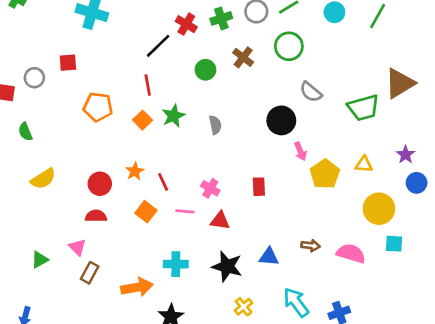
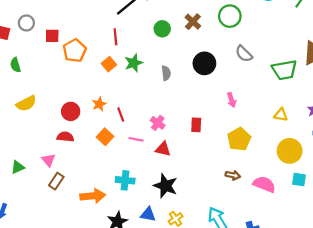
red square: (68, 63) -> (52, 36), moved
orange pentagon: (98, 107) -> (75, 51), turned 30
black circle: (281, 120) -> (204, 63), moved
yellow pentagon: (325, 174) -> (239, 139), moved
blue triangle: (269, 257) -> (148, 214), moved

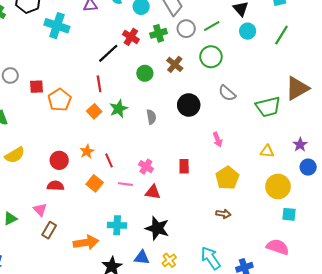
pink semicircle: (264, 184) -> (278, 247), moved

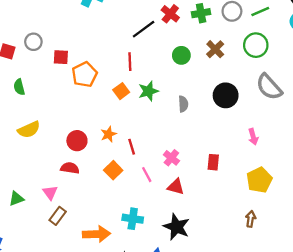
gray semicircle: (227, 93) -> (269, 87), size x1.4
pink line: (125, 184) -> (147, 175), turned 48
brown arrow: (223, 214) -> (251, 219), turned -96

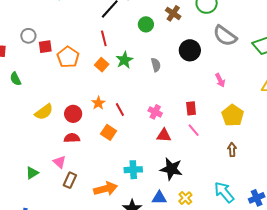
gray circle: (33, 42) -> (28, 36), moved
yellow semicircle: (29, 130) -> (44, 112), moved
pink line: (147, 175) -> (194, 130), moved

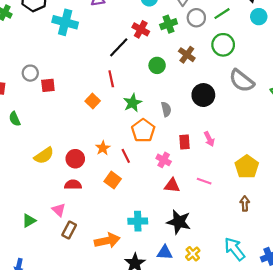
orange pentagon: (68, 57) -> (143, 131), moved
orange square: (102, 65) -> (93, 101), moved
pink arrow: (220, 80) -> (209, 139), moved
red rectangle: (191, 108) -> (185, 142), moved
pink line: (194, 130) -> (204, 181), turned -32

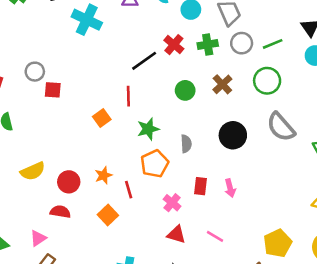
yellow pentagon: (247, 167) -> (278, 243), moved
pink triangle: (59, 210) -> (38, 238), turned 32

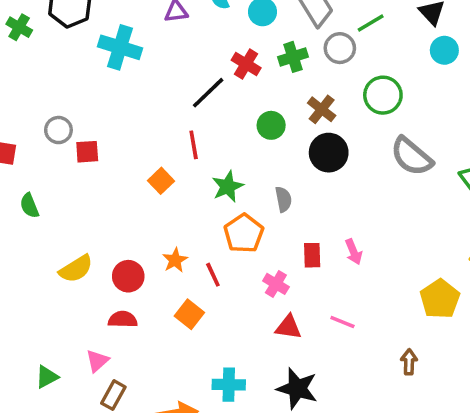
green line: (273, 44) -> (371, 23), moved
black circle: (233, 135) -> (329, 153), moved
yellow pentagon: (278, 243) -> (440, 299), moved

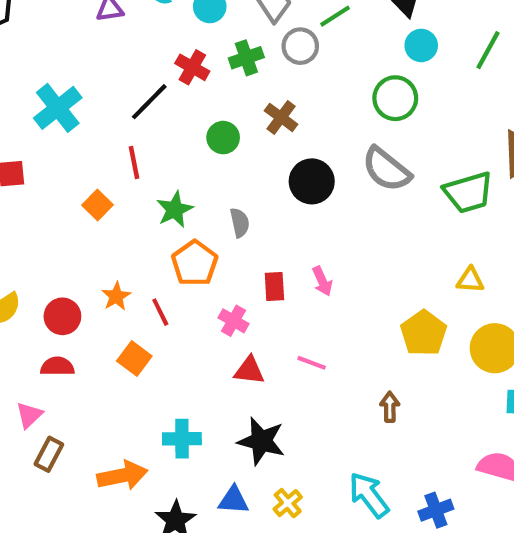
cyan cross: (120, 47) -> (58, 108), moved, turned 36
green circle: (383, 95) -> (395, 98), moved
black circle: (329, 153) -> (312, 181), moved

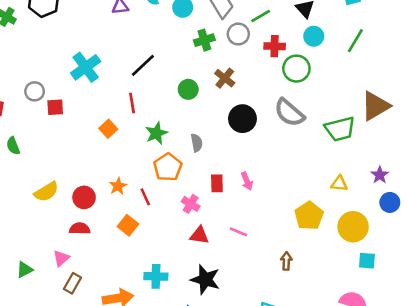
red cross: (192, 67) -> (275, 46), moved, turned -30

